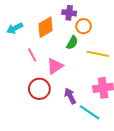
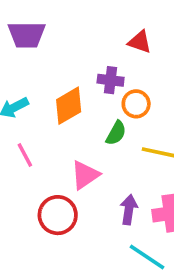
pink line: (32, 55) -> (25, 155), moved
purple arrow: (70, 96) -> (129, 210), moved, turned 35

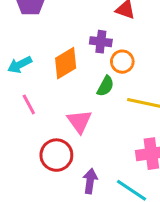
pink triangle: (85, 175) -> (79, 121), turned -32
purple arrow: (129, 210) -> (90, 181), moved

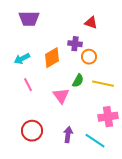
green semicircle: (105, 86) -> (78, 81), moved
red circle: (56, 155) -> (32, 131), moved

